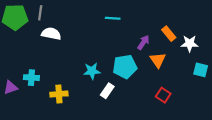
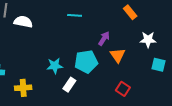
white semicircle: (51, 34) -> (23, 22), moved
orange rectangle: (169, 34) -> (130, 12), moved

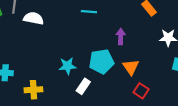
purple arrow: (104, 39) -> (121, 37), turned -32
orange triangle: (118, 55) -> (131, 67), moved

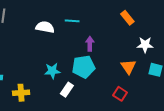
white semicircle: (33, 18) -> (45, 27), moved
purple arrow: (121, 37) -> (90, 44), moved
orange triangle: (131, 67) -> (128, 67), moved

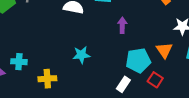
cyan pentagon: (84, 67) -> (138, 61), moved
white rectangle: (67, 90) -> (123, 84), moved

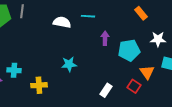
orange triangle: (164, 50) -> (147, 72), moved
cyan pentagon: (138, 61) -> (129, 50), moved

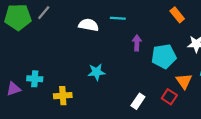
gray line: (22, 11) -> (44, 13), turned 32

